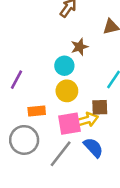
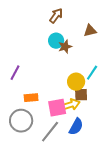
cyan circle: (64, 66) -> (56, 41), moved
yellow circle: (67, 91) -> (76, 82), moved
blue semicircle: (93, 148) -> (76, 127), turned 72

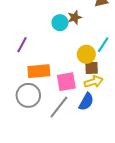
cyan circle: (56, 41) -> (60, 23), moved
orange rectangle: (31, 98) -> (39, 71), size x1.5
yellow arrow: (71, 105) -> (94, 82), moved

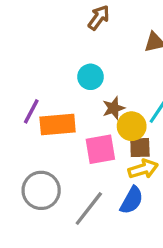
brown star: (75, 17) -> (114, 108), moved
orange rectangle: (39, 71) -> (58, 125), moved
pink square: (66, 82) -> (100, 149), moved

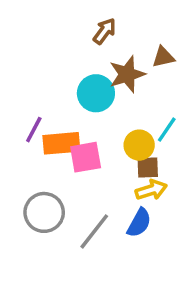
cyan circle: (91, 77) -> (96, 93), size x1.4
brown star: (114, 108) -> (127, 74), moved, size x1.5
pink square: (100, 149) -> (86, 157), moved

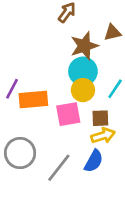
cyan circle: (96, 93) -> (83, 71), moved
yellow circle: (139, 145) -> (83, 90), moved
pink square: (86, 157) -> (68, 114), moved

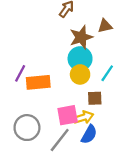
pink square: (68, 114) -> (68, 115), moved
yellow arrow: (103, 136) -> (83, 117), moved

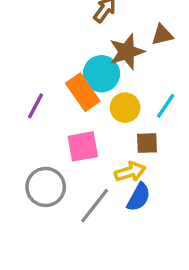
cyan circle: (80, 59) -> (101, 74), moved
orange rectangle: (38, 82) -> (83, 92), moved, turned 60
pink square: (68, 115) -> (83, 146), moved

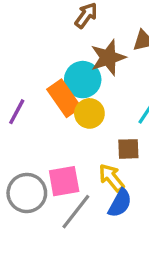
yellow circle: (125, 108) -> (89, 113), moved
pink square: (83, 146) -> (64, 181), moved
yellow arrow: (130, 172) -> (111, 178), turned -112

